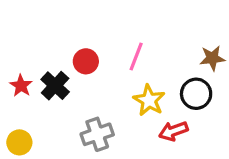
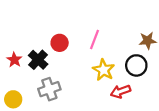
gray cross: (97, 134) -> (49, 89), moved

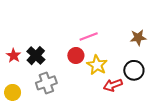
pink line: (95, 39) -> (89, 37), turned 48
red circle: (60, 43) -> (76, 56), moved
black circle: (136, 65) -> (134, 70), moved

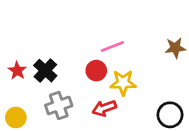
yellow star: (97, 65) -> (123, 83), turned -30
black circle: (134, 70) -> (170, 115), moved
red arrow: (113, 85) -> (104, 108), moved

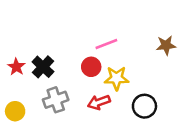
black circle: (170, 115) -> (144, 106), moved

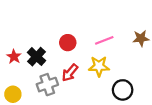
pink line: (106, 44) -> (104, 40), moved
red circle: (91, 67) -> (68, 43), moved
red arrow: (99, 102) -> (70, 73), moved, turned -30

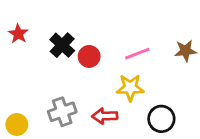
red star: (14, 57) -> (18, 34), moved
black cross: (37, 57) -> (62, 45), moved
red arrow: (70, 73) -> (105, 116), moved, turned 48

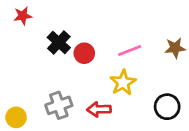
red star: (18, 34) -> (23, 16), moved, turned 30
yellow star: (130, 88) -> (123, 83), turned -30
black circle: (161, 119) -> (167, 107), moved

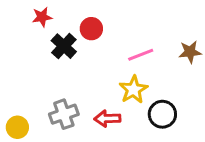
red star: (23, 16) -> (42, 17), moved
red circle: (84, 53) -> (91, 29), moved
black circle: (167, 107) -> (162, 114), moved

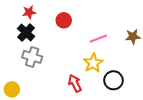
black cross: (64, 46) -> (26, 33), moved
gray cross: (64, 114) -> (32, 57), moved, turned 36
red arrow: (107, 119) -> (75, 83), turned 66

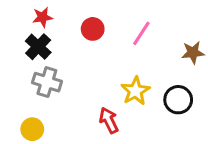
pink line: (98, 39) -> (141, 33), moved, turned -36
black circle: (113, 80) -> (178, 100), moved
yellow circle: (12, 89) -> (32, 129), moved

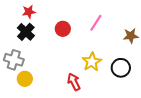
red circle: (93, 29) -> (63, 29), moved
gray cross: (47, 82) -> (14, 60), moved
yellow circle: (32, 129) -> (25, 79), moved

